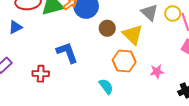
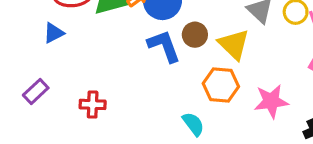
blue L-shape: (67, 53) -> (164, 46), moved
pink star: (157, 72) -> (271, 101), size x1.5

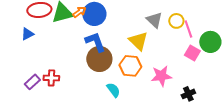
brown circle: (195, 35) -> (99, 59), moved, size x1.6
purple rectangle: (36, 91) -> (32, 82), moved

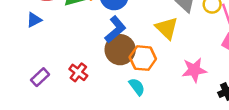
blue L-shape: (95, 42) -> (115, 29), turned 70
orange hexagon: (130, 66) -> (143, 58), moved
red cross: (51, 78) -> (78, 72), moved, turned 35

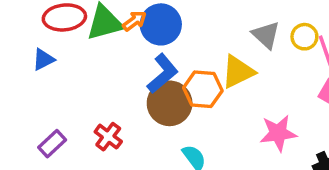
yellow triangle: (167, 28) -> (238, 72), turned 50
orange hexagon: (143, 58) -> (203, 89), moved

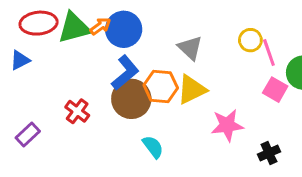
gray triangle: (266, 35) -> (190, 48), moved
yellow triangle: (238, 72) -> (192, 90), moved
red cross: (108, 137) -> (77, 111), moved

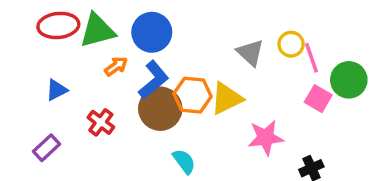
orange arrow: (100, 26) -> (116, 66), moved
gray triangle: (190, 48) -> (250, 53), moved
blue triangle: (20, 60) -> (57, 90), moved

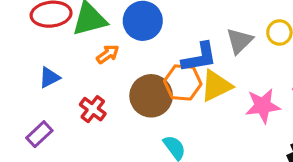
gray triangle: (250, 53) -> (239, 41), turned 32
blue L-shape: (153, 80) -> (199, 57), moved, turned 30
pink star: (266, 138) -> (263, 106), moved

